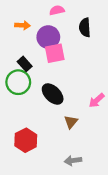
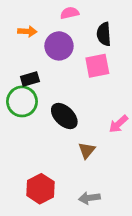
pink square: (55, 53) -> (97, 66), moved
black rectangle: (25, 64) -> (30, 79), turned -64
red hexagon: (26, 140) -> (40, 189), moved

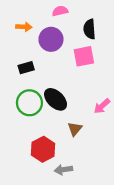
green circle: (22, 101) -> (29, 103), moved
red hexagon: (40, 189) -> (43, 149), moved
gray arrow: (89, 198) -> (63, 170), moved

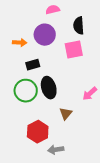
orange arrow: (24, 27) -> (20, 43), moved
black rectangle: (26, 68) -> (33, 65), moved
black ellipse: (56, 99) -> (49, 88), turned 30

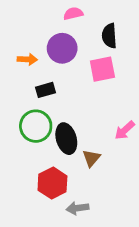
black ellipse: (49, 88) -> (66, 139), moved

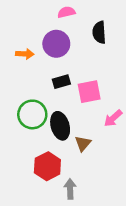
pink square: (102, 69) -> (89, 92), moved
black rectangle: (45, 90) -> (61, 82), moved
gray arrow: (77, 208) -> (70, 189), turned 96

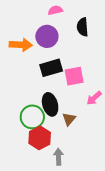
orange arrow: (25, 54) -> (21, 45), size x1.5
black rectangle: (61, 82) -> (51, 68), size x1.5
green circle: (32, 114) -> (32, 117), moved

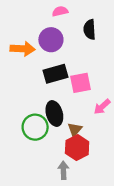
red hexagon: (40, 138) -> (77, 148), moved

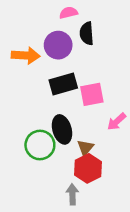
black semicircle: (90, 30) -> (87, 33), moved

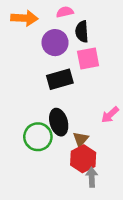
orange arrow: (26, 55) -> (24, 18), moved
pink square: (92, 94) -> (88, 58), moved
gray arrow: (72, 194) -> (92, 177), moved

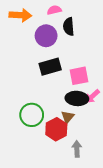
pink square: (88, 58) -> (79, 76), moved
black ellipse: (59, 122) -> (77, 98), moved, turned -70
red hexagon: (83, 159) -> (56, 129), moved

